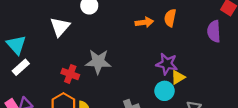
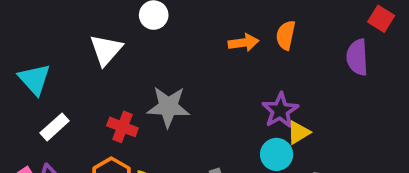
purple star: (167, 64) -> (280, 110), turned 30
white rectangle: (21, 67) -> (55, 127), moved

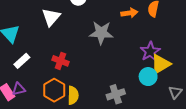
gray star: (168, 107) -> (101, 33), moved
yellow triangle: (299, 132) -> (161, 64), size x1.5

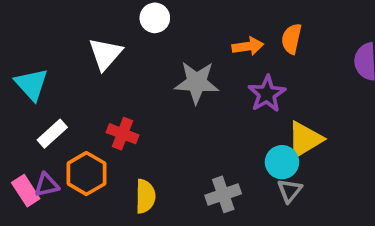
purple star: (150, 52) -> (267, 94), moved
orange hexagon: (54, 90) -> (86, 174), moved
gray triangle: (175, 92) -> (290, 191), moved

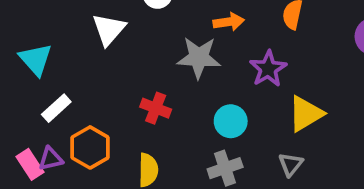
orange arrow: (248, 46) -> (229, 22), moved
red cross: (123, 134) -> (156, 108), moved
cyan circle: (282, 162) -> (231, 121), moved

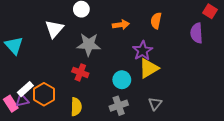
gray star: (199, 57) -> (89, 44), moved
white rectangle: (56, 108) -> (25, 89), moved
yellow triangle: (306, 114) -> (149, 68), moved

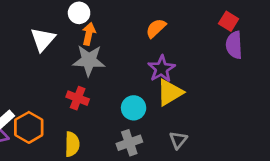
red square: (210, 11) -> (229, 21), moved
orange semicircle: (156, 21) -> (156, 28), moved, turned 35
orange arrow: (121, 25) -> (89, 34), moved, turned -70

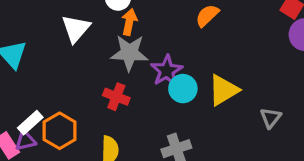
purple star: (161, 69) -> (167, 71), moved
cyan circle: (134, 108) -> (183, 89), moved
gray triangle: (178, 140) -> (271, 118), moved

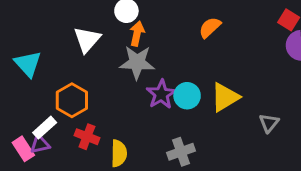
purple star: (167, 71) -> (161, 94), moved
red cross: (116, 97) -> (87, 137), moved
orange hexagon: (60, 131) -> (72, 100), moved

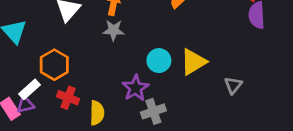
gray star: (137, 62) -> (113, 30), size x0.7
purple star: (161, 94) -> (135, 88), moved

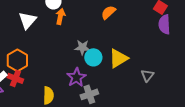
gray star: (113, 30) -> (82, 47), moved
red cross: (68, 98) -> (15, 78), moved

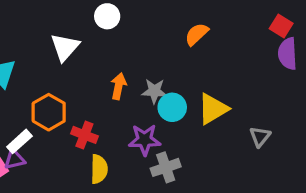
orange arrow: (60, 16) -> (119, 86), moved
purple star: (76, 77) -> (145, 140), turned 30
red cross: (15, 78) -> (84, 135), moved

